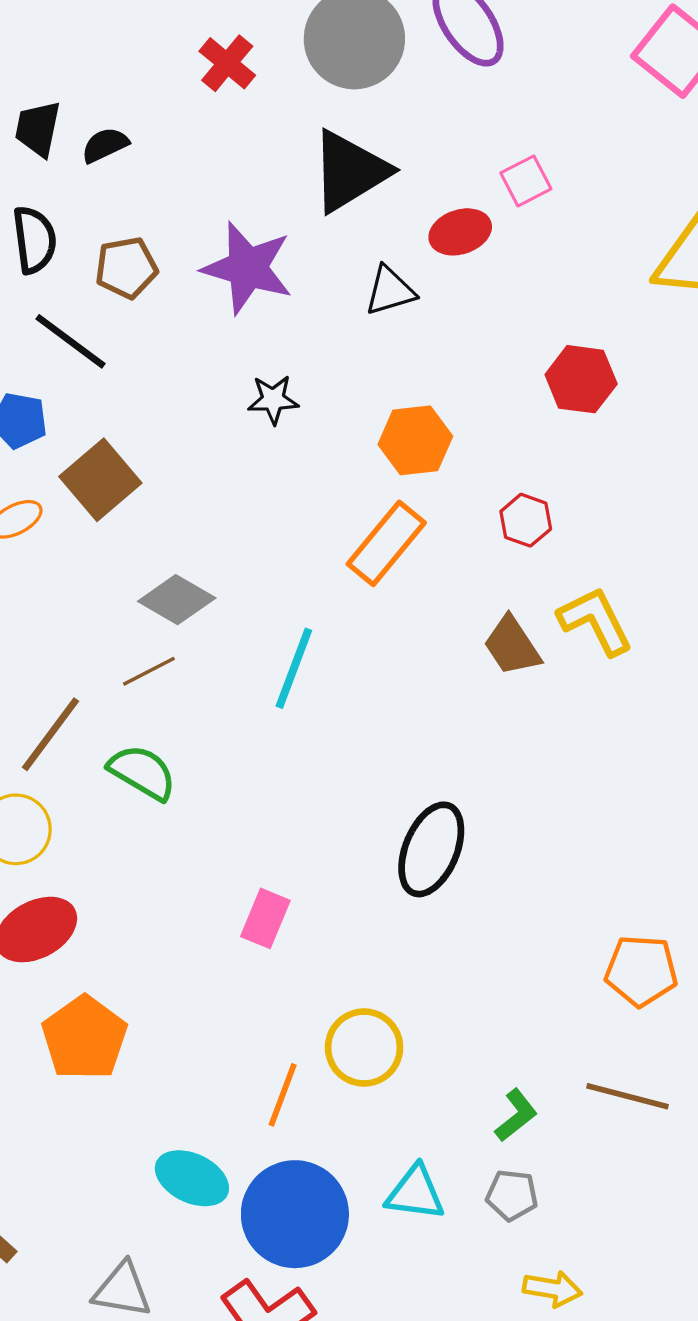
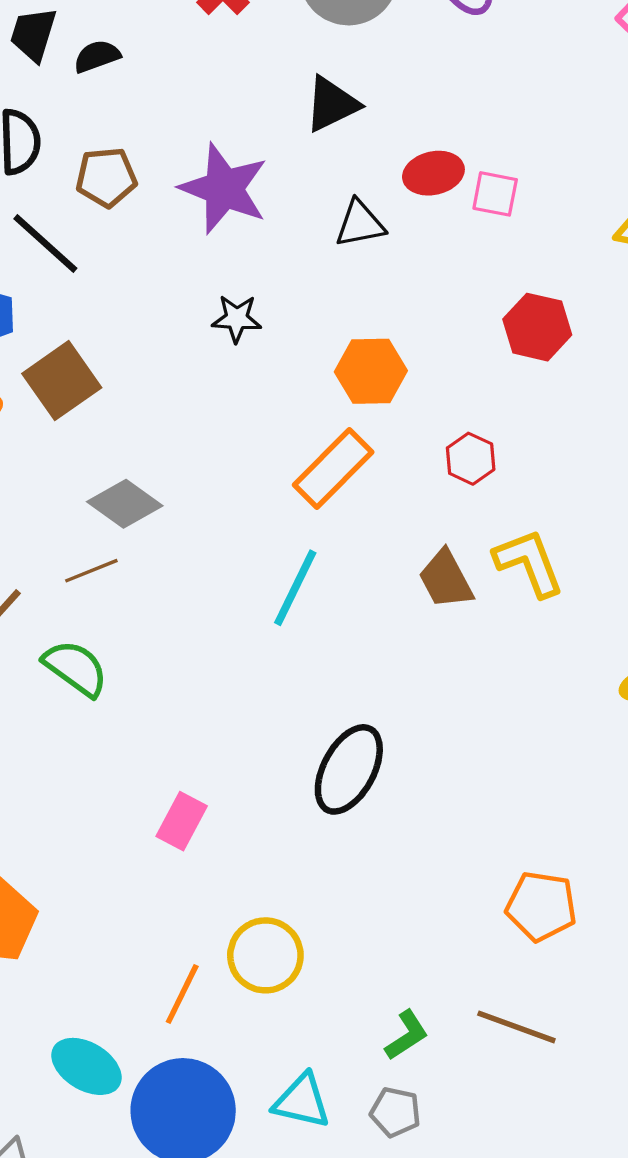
black triangle: (350, 171) -> (332, 104), size x0.7
pink square: (526, 181) -> (495, 194), moved, turned 33
cyan line: (294, 668) -> (295, 588), moved

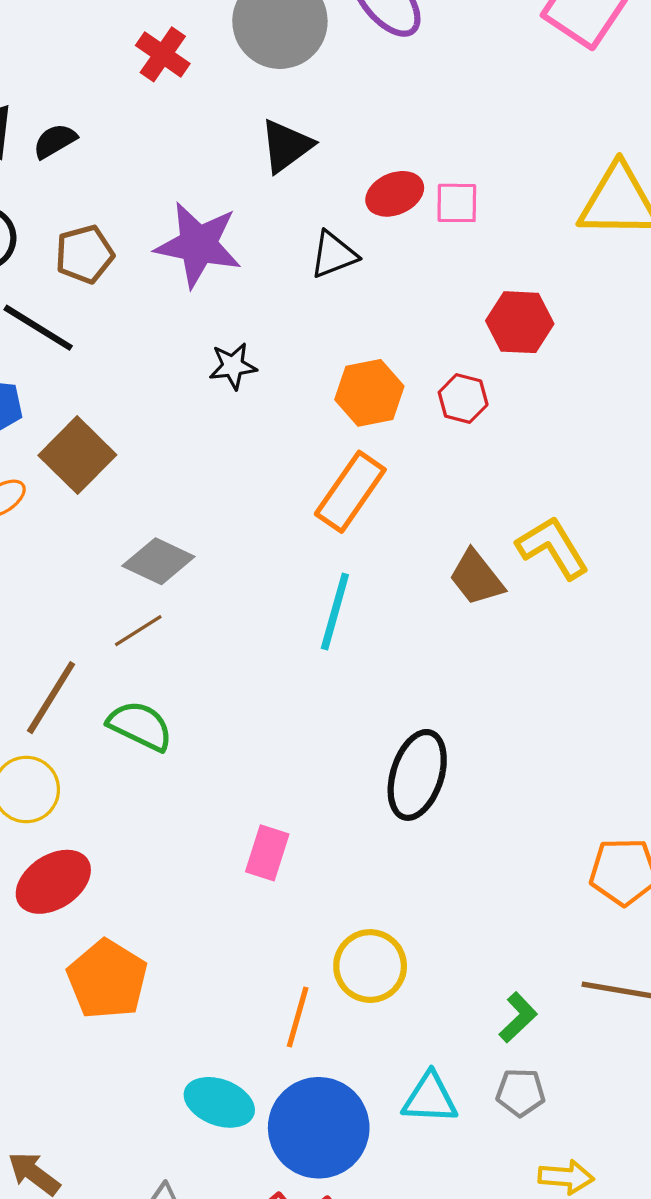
red hexagon: (471, 459) -> (463, 399), moved

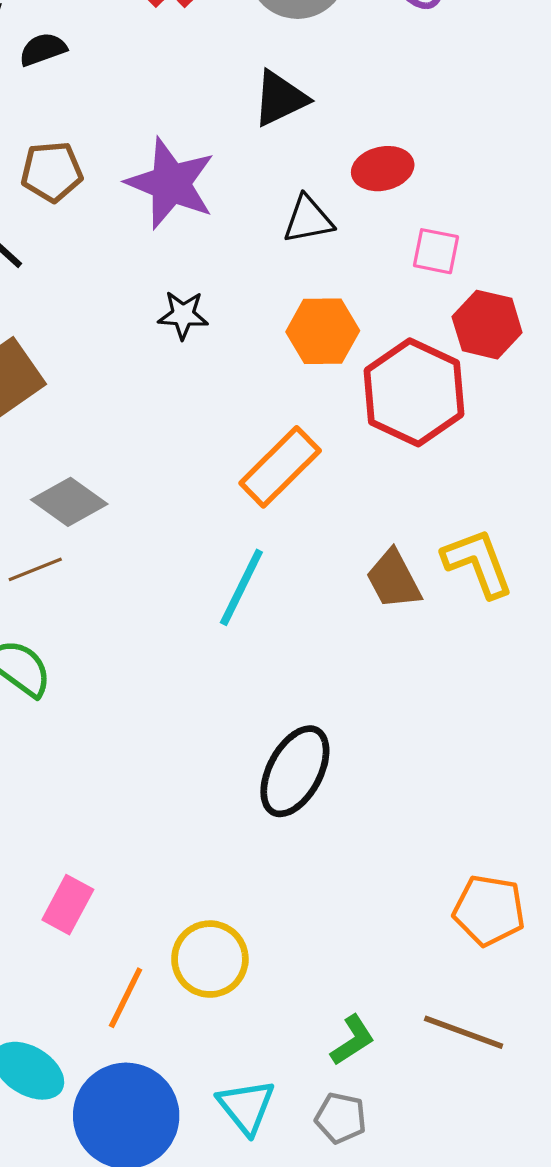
pink square: (457, 203) -> (436, 251), moved
orange hexagon: (369, 393) -> (323, 331), moved
red hexagon: (463, 399) -> (414, 392), size x2.0
pink rectangle: (267, 853) -> (68, 905), moved
cyan triangle: (430, 1098) -> (246, 1107), turned 38

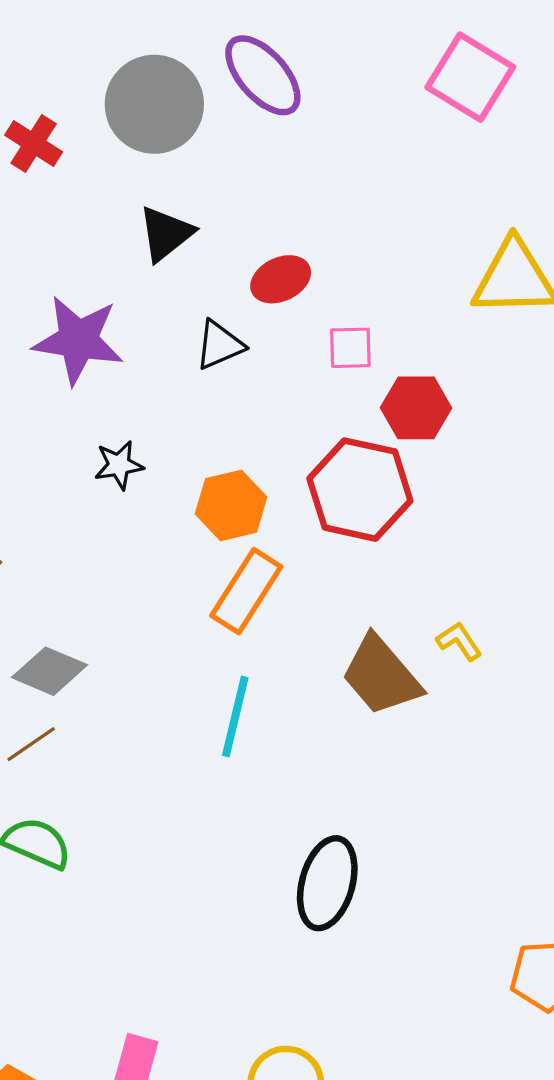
orange hexagon: (323, 331) -> (231, 505), moved
yellow L-shape: (478, 563) -> (459, 641), size x0.6
brown trapezoid: (394, 579) -> (381, 675), size x1.4

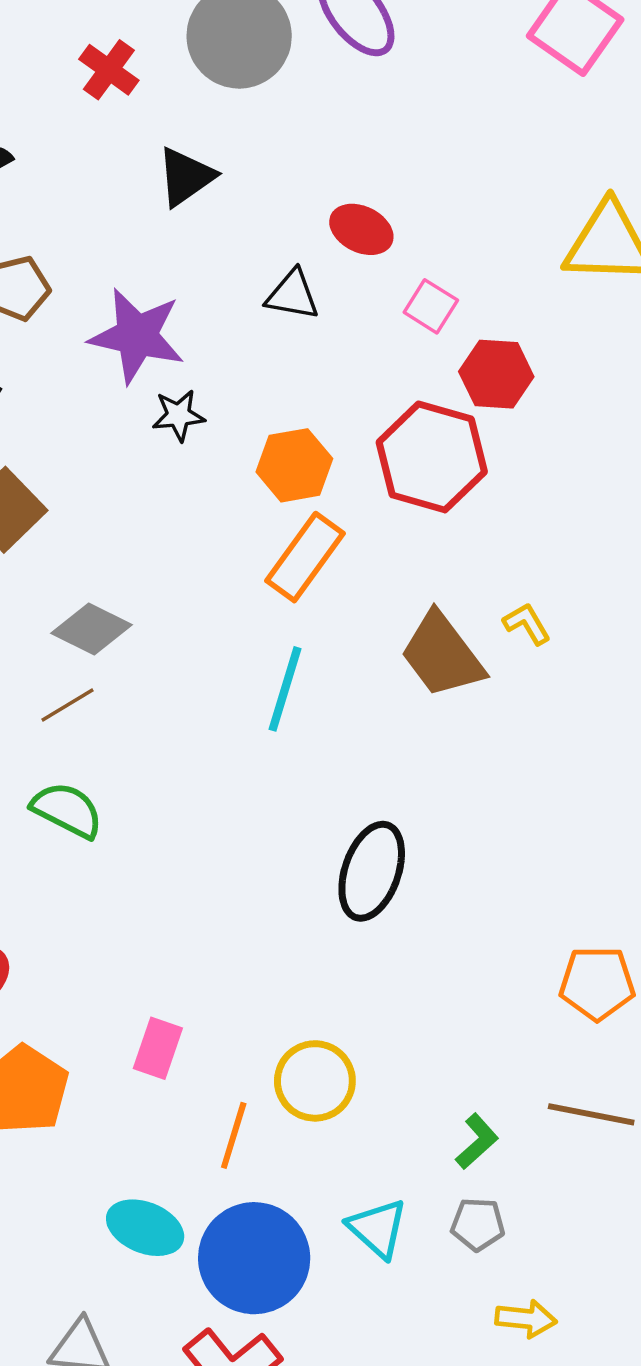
black triangle: (166, 234) -> (186, 177), moved
red ellipse: (281, 279) -> (361, 229), turned 48
purple star: (78, 340) -> (137, 336), moved
black triangle: (219, 345) -> (292, 295), turned 30
pink square: (350, 348) -> (431, 306), turned 30

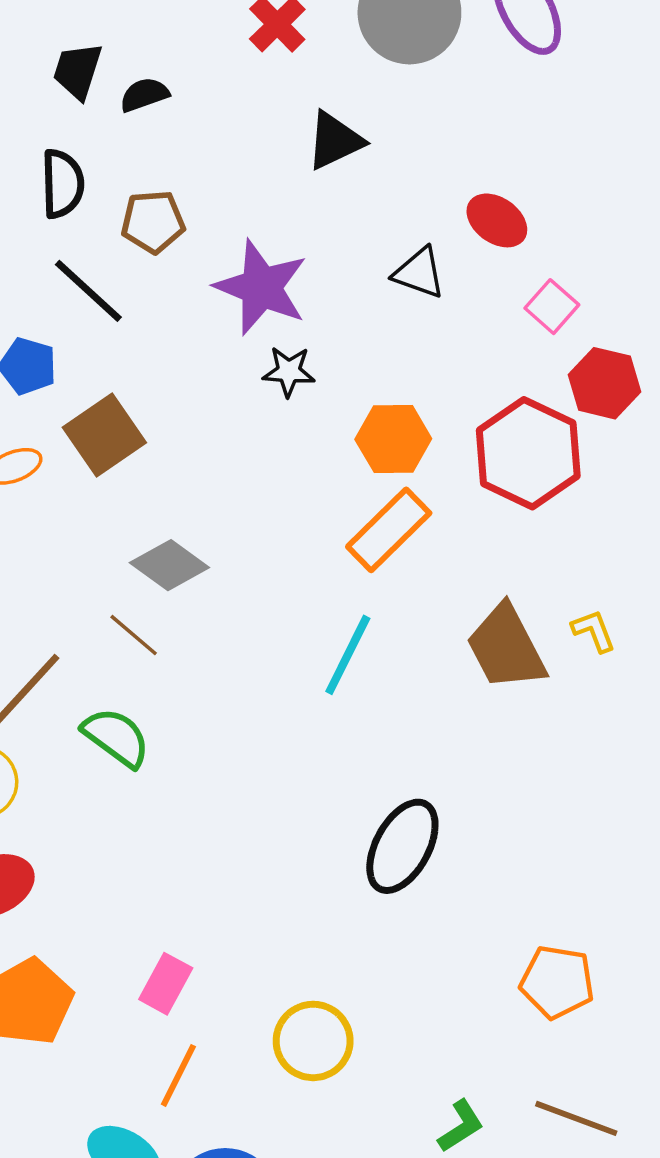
brown line: (67, 705) -> (134, 635), turned 62
orange pentagon: (597, 983) -> (557, 982), moved
orange line: (234, 1135) -> (178, 1075), moved

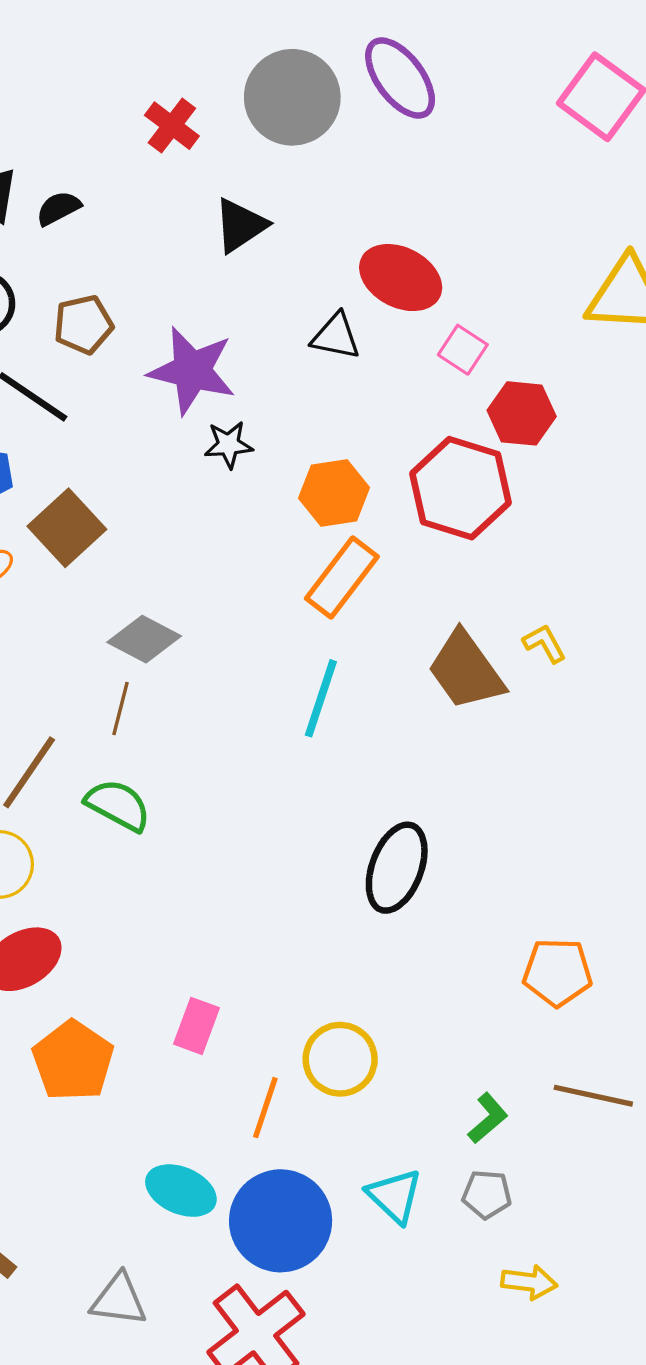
red ellipse: (497, 220) -> (401, 278), size x1.4
brown line: (134, 635) -> (121, 709), turned 72
orange line: (178, 1075) -> (265, 1108), moved

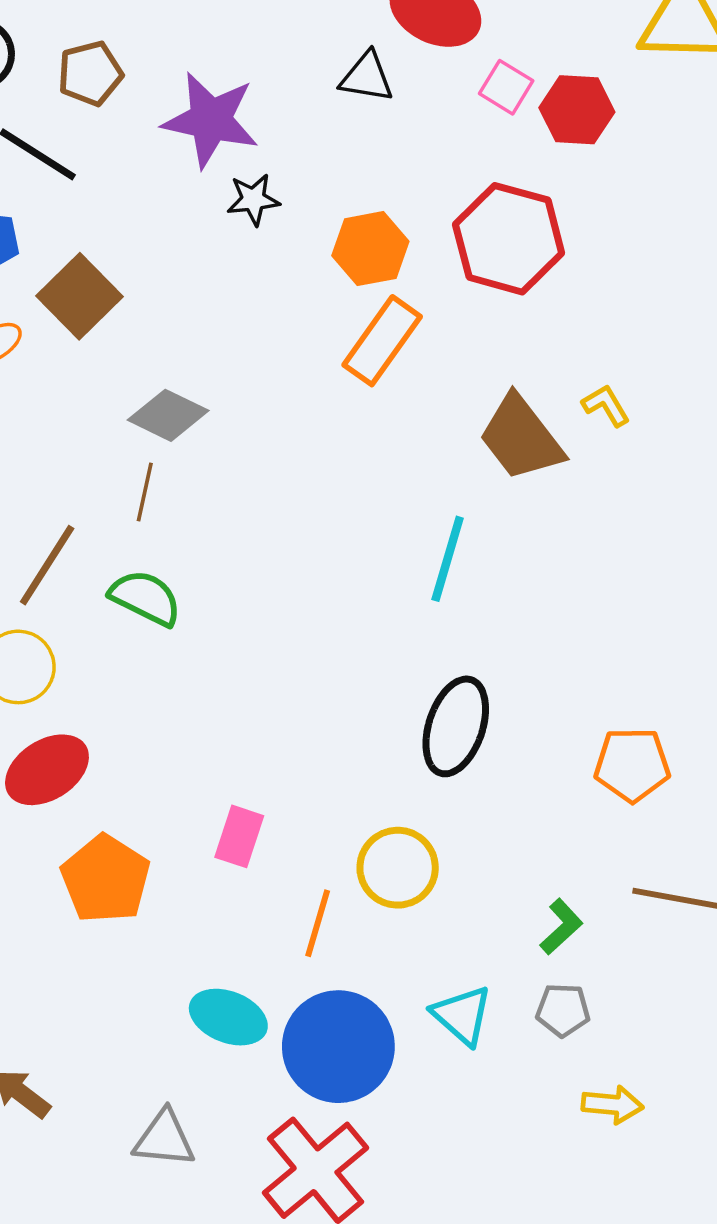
red hexagon: (522, 413) -> (577, 110), moved
cyan line: (321, 698) -> (448, 559), moved
black ellipse: (397, 868) -> (456, 726), moved

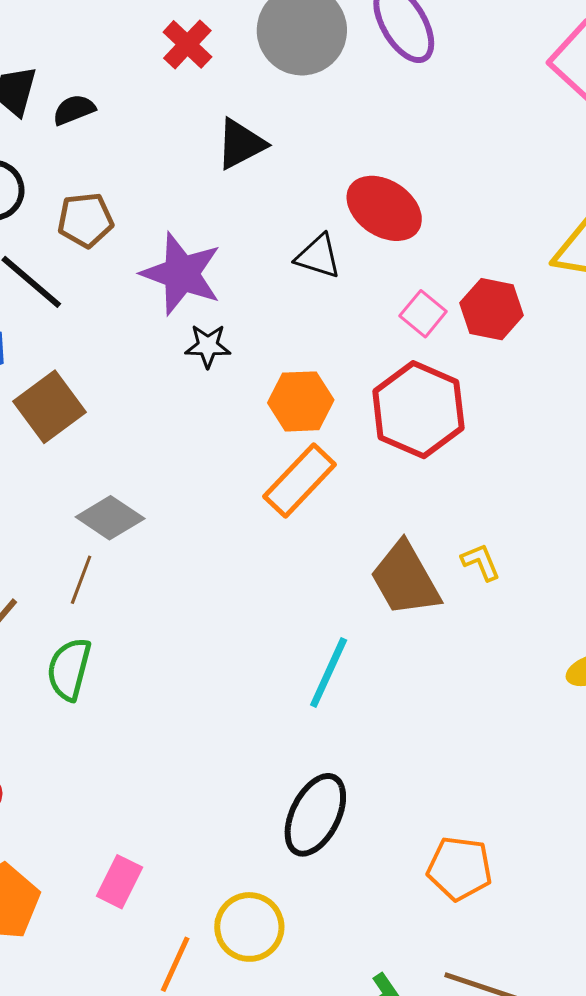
pink square: (506, 87) -> (423, 314), moved
green semicircle: (145, 598) -> (69, 669), turned -110

